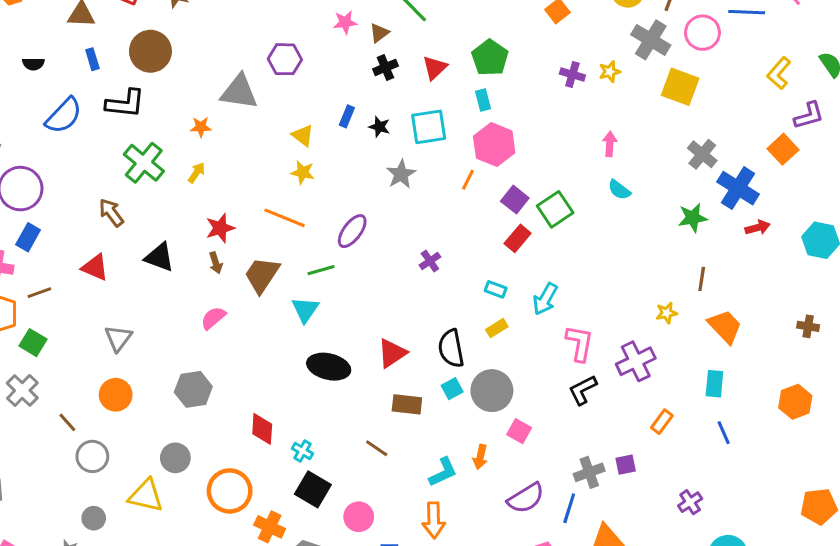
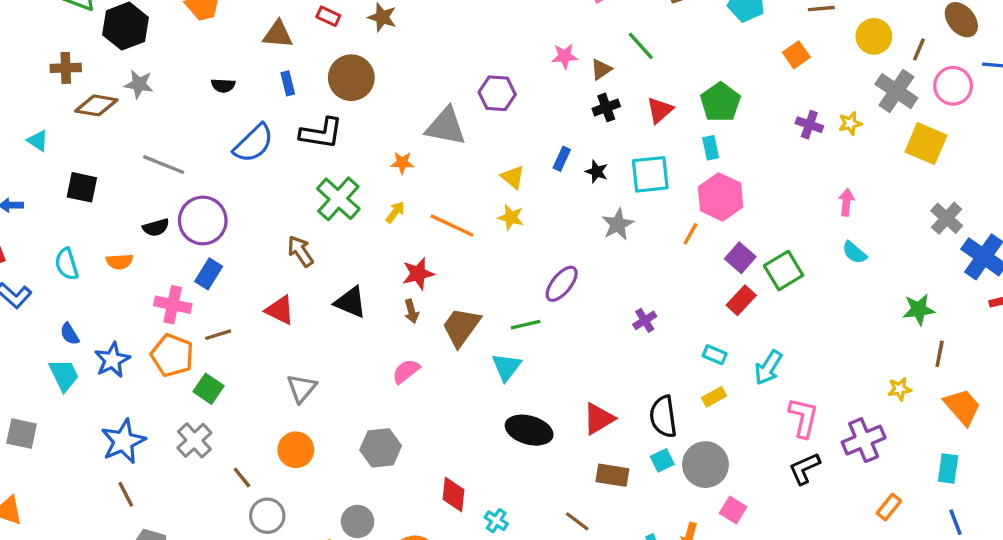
orange line: (285, 218) -> (452, 226), moved
green star: (693, 218) -> (919, 310), moved

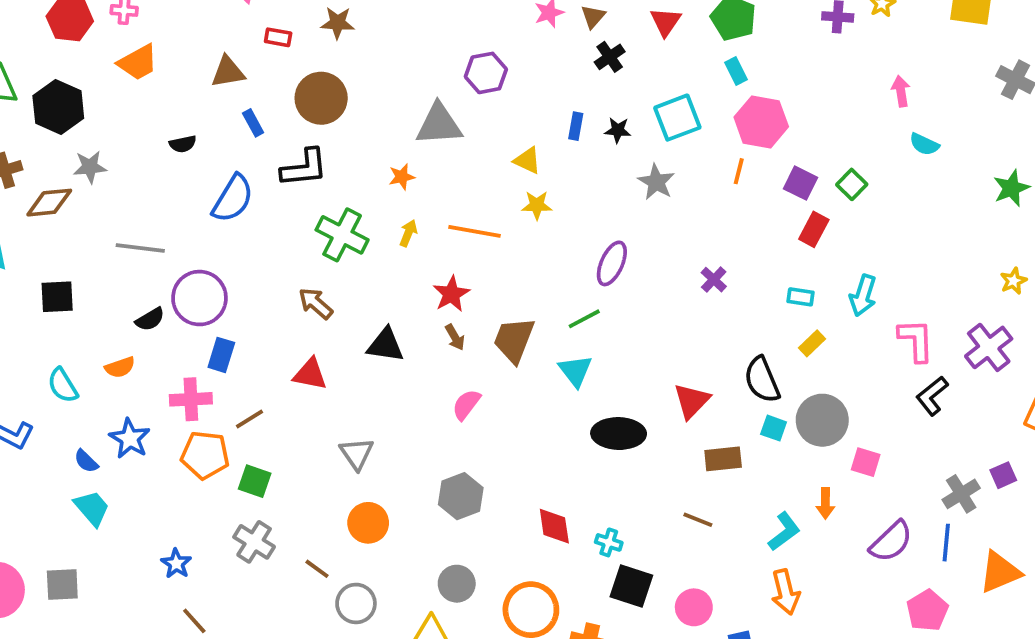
red triangle: (660, 110) -> (666, 22), moved
green square: (784, 271) -> (852, 184), size x0.7
blue star: (112, 360) -> (130, 439), moved
blue star: (123, 441) -> (176, 564), size x0.6
cyan square: (662, 460) -> (774, 428), turned -30

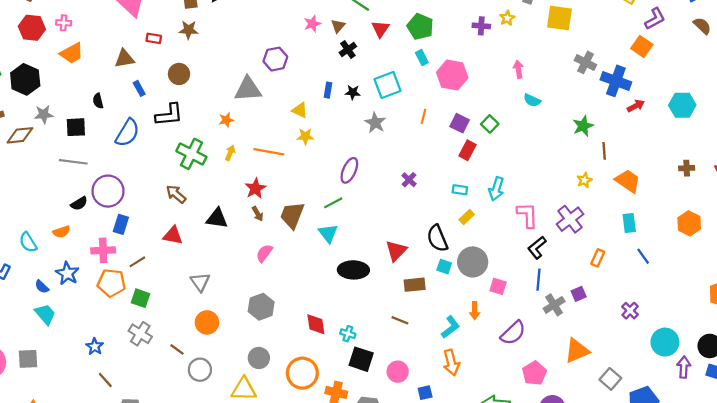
brown circle: (321, 98) -> (179, 74), size x0.7
pink hexagon: (761, 122) -> (452, 75), moved
black semicircle: (183, 144) -> (98, 101), turned 88
black square: (57, 297) -> (76, 127), moved
blue line: (946, 543) -> (539, 280), moved

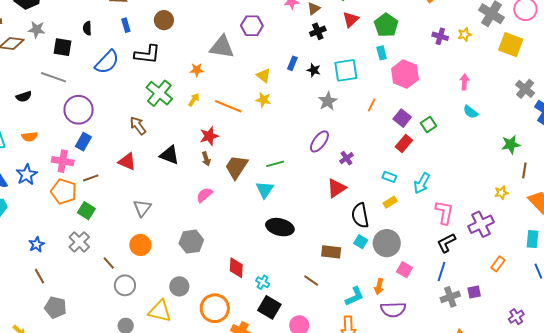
purple ellipse: (349, 170) -> (319, 141), moved
black semicircle: (79, 204) -> (24, 96), moved
red triangle: (396, 251) -> (336, 188), moved
purple semicircle: (513, 333) -> (393, 310), moved, turned 30

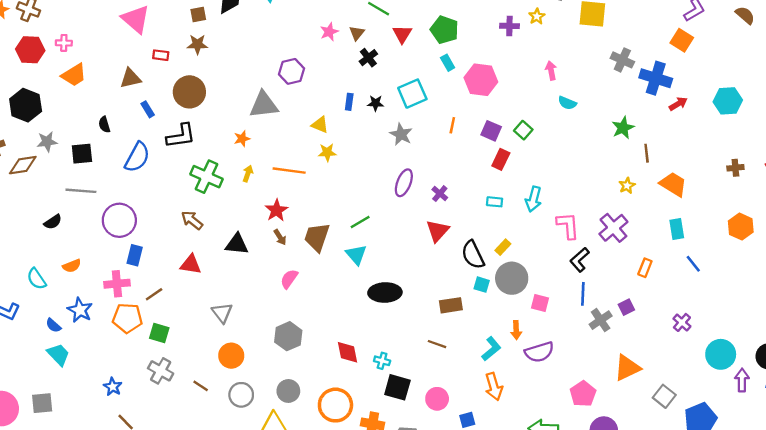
brown circle: (164, 20) -> (189, 92), size x1.4
yellow rectangle: (390, 202) -> (503, 247), moved
gray circle: (125, 285) -> (241, 395), moved

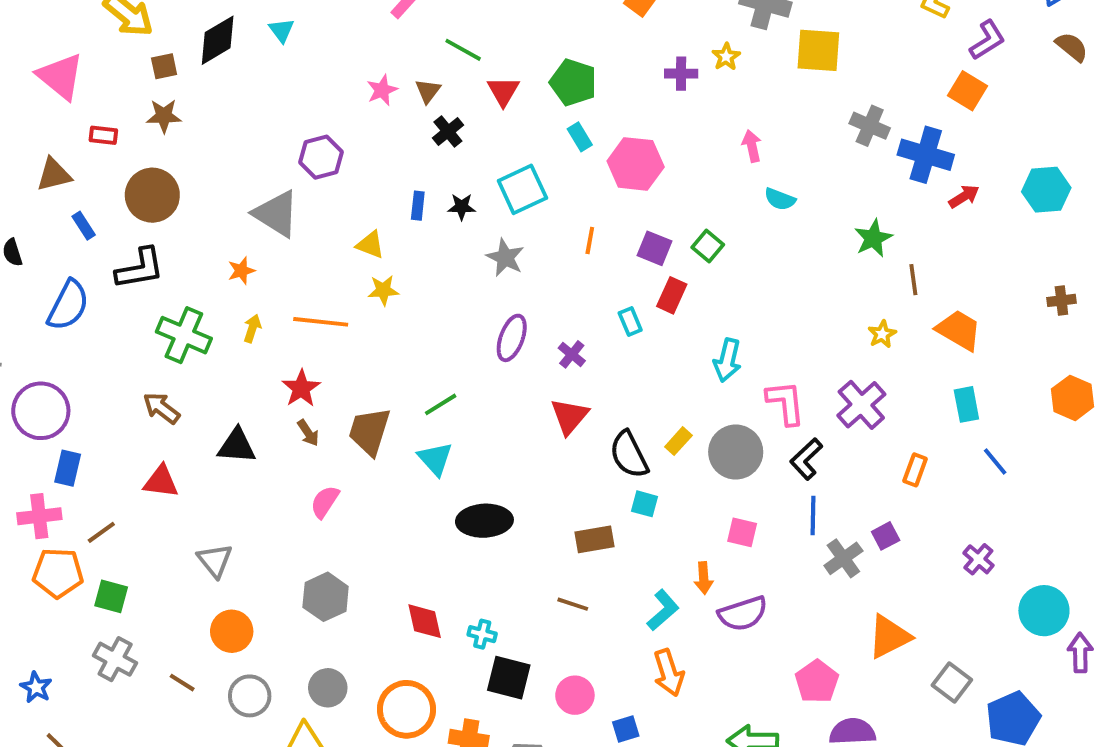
gray triangle: (264, 105) -> (276, 214), turned 40
cyan rectangle: (495, 202) -> (630, 322), moved, turned 63
gray circle: (512, 278) -> (736, 452), moved

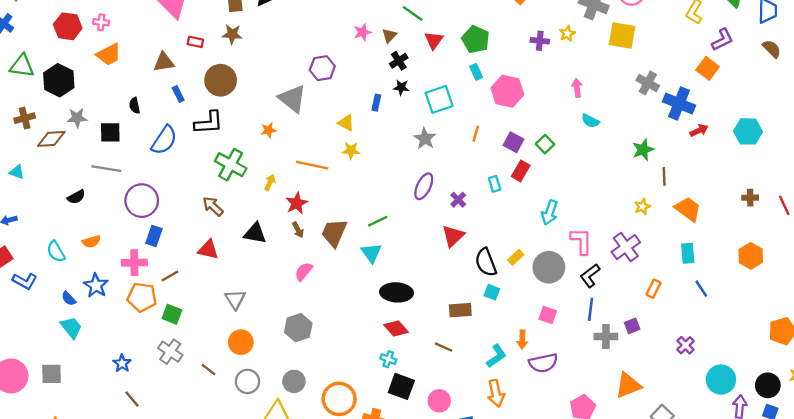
black star: (462, 207) -> (401, 87), moved
yellow arrow: (252, 328) -> (270, 182), moved
gray cross: (843, 558) -> (606, 337), turned 30
red diamond: (425, 621) -> (396, 329), moved, turned -35

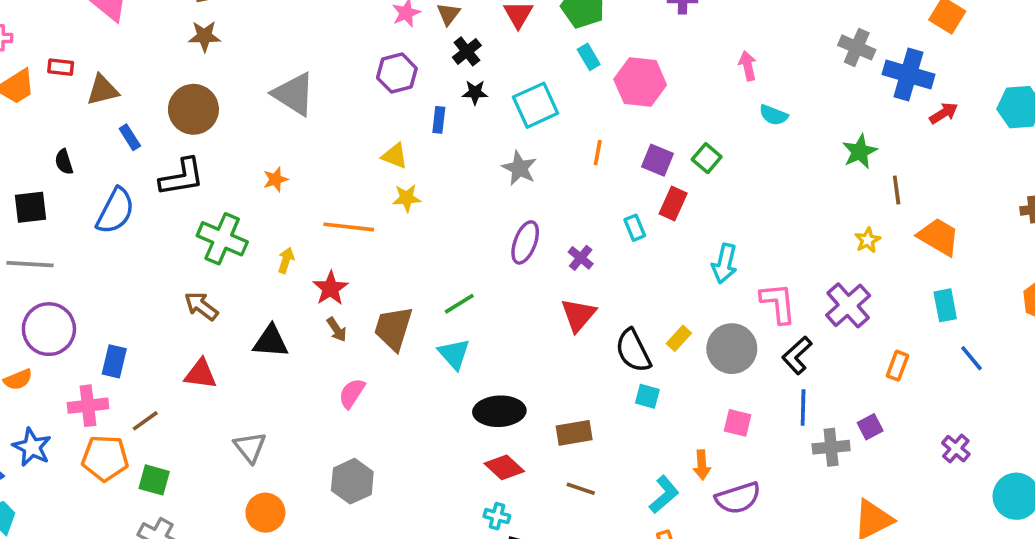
red rectangle: (195, 42) -> (61, 67), moved
purple hexagon: (322, 68) -> (397, 73), moved
gray triangle: (292, 99) -> (294, 94), moved
purple circle: (142, 201) -> (49, 329), moved
brown rectangle: (460, 310) -> (574, 433), moved

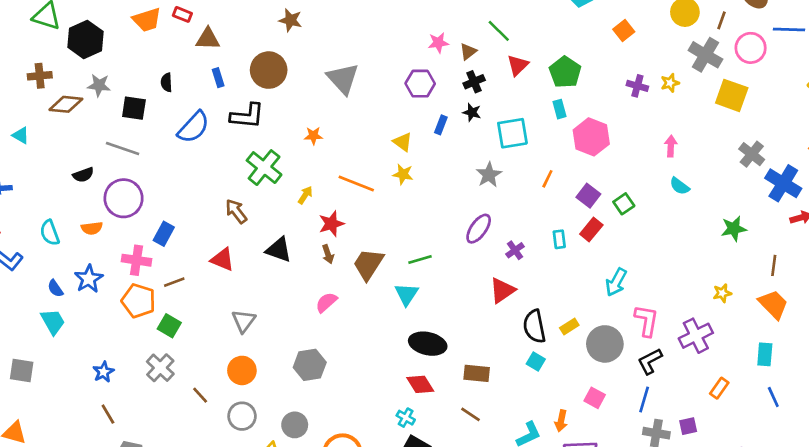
brown line: (897, 190) -> (774, 265), moved

